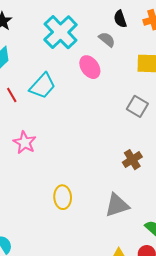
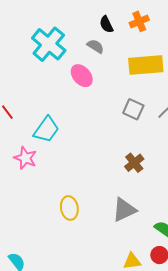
cyan trapezoid: (43, 86) -> (46, 130), moved

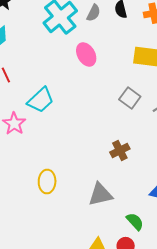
gray semicircle: (95, 46) -> (94, 13), moved, turned 72

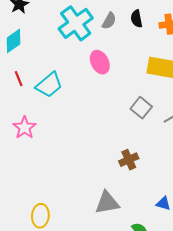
cyan trapezoid: (41, 100) -> (49, 85), moved
yellow ellipse: (47, 182) -> (40, 216), moved

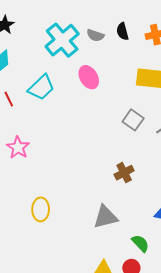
gray semicircle: (109, 21) -> (95, 35), turned 84
cyan trapezoid: (49, 85) -> (41, 87), moved
yellow ellipse: (40, 216) -> (41, 209), moved

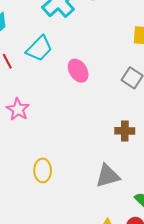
pink ellipse: (89, 77) -> (78, 71), moved
brown cross: (124, 173) -> (125, 131), turned 30

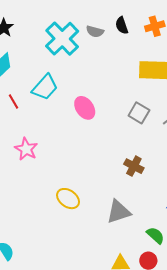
brown cross: (125, 131) -> (134, 166), turned 30
yellow ellipse: (43, 170) -> (68, 199), moved, turned -50

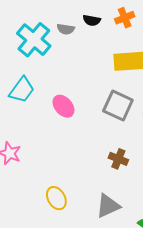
black semicircle: (122, 25) -> (92, 20), turned -54
gray square: (139, 113) -> (118, 105), size x1.4
yellow ellipse: (68, 199) -> (56, 198), turned 30

